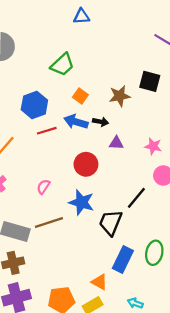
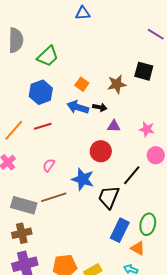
green trapezoid: (62, 65) -> (48, 56), moved
red line: (47, 131) -> (43, 126), moved
red circle: (86, 164) -> (101, 151), moved
orange triangle: (99, 282) -> (138, 248), moved

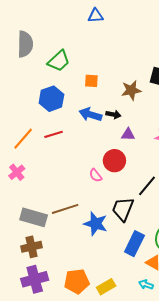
orange square: (82, 84) -> (91, 81), moved, turned -32
pink semicircle: (49, 165) -> (96, 175), moved, turned -72
blue star: (83, 179) -> (96, 224), moved

